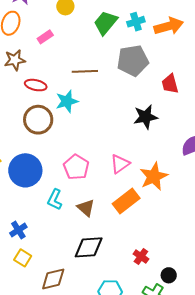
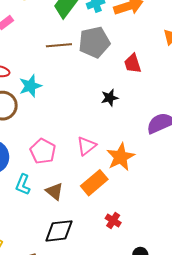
brown line: (85, 71) -> (59, 45), moved
black star: (145, 117) -> (110, 98), size x0.7
red cross: (141, 256) -> (113, 220), moved

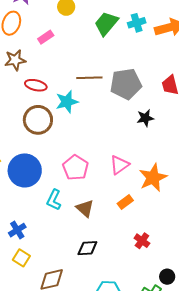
gray pentagon: (94, 42) -> (126, 84), moved
brown line: (59, 45) -> (89, 78), moved
orange rectangle: (94, 183) -> (125, 202), size x0.6
black diamond: (59, 231) -> (87, 248), size x0.7

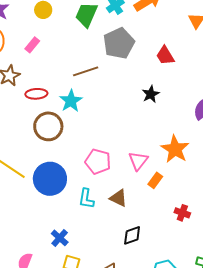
gray pentagon: (126, 84) -> (119, 43), moved
pink triangle: (119, 165) -> (138, 161), moved

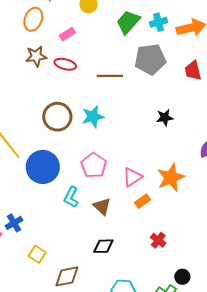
red trapezoid: (165, 56) -> (193, 71), moved
red ellipse: (36, 94) -> (65, 64), moved
cyan star: (71, 101) -> (93, 117), moved
blue cross: (60, 238) -> (14, 223), moved

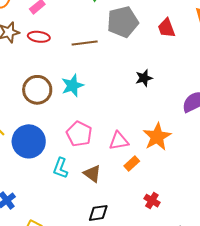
pink triangle: (132, 177) -> (119, 141), turned 30

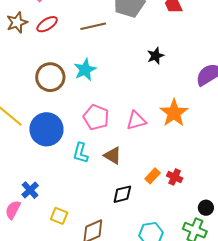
red ellipse: (39, 37) -> (47, 24), turned -35
orange rectangle: (132, 163) -> (153, 176), moved

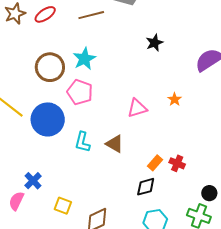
orange star: (174, 113) -> (175, 99), size x0.5
pink pentagon: (96, 117) -> (80, 92), moved
black diamond: (122, 194) -> (146, 187), moved

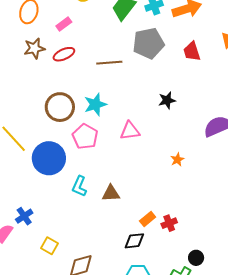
pink triangle: (137, 108) -> (130, 131), moved
brown triangle: (115, 144) -> (111, 193), turned -42
red cross: (177, 163) -> (169, 223), turned 35

